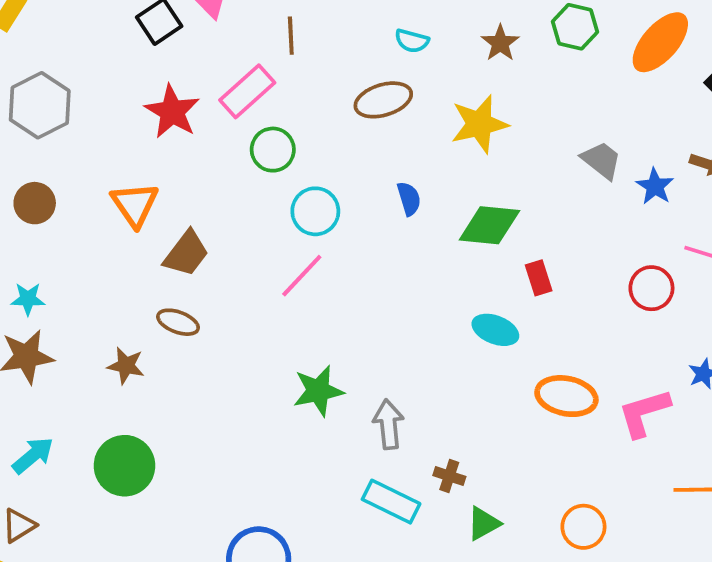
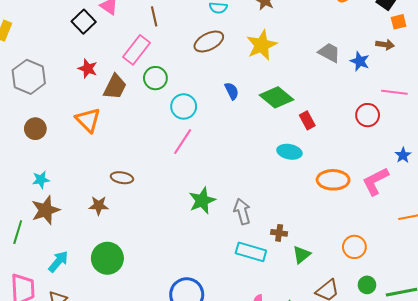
red star: (172, 112) -> (88, 69), moved, size x0.7
green diamond: (489, 225) -> (276, 97), turned 44
brown trapezoid: (186, 254) -> (115, 87), moved

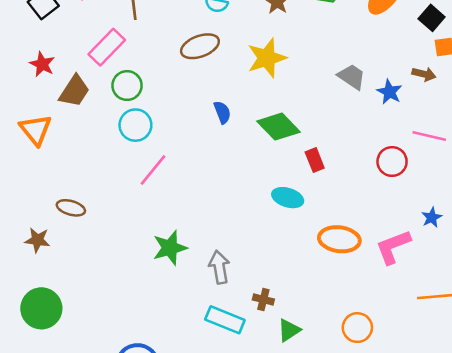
cyan circle: (184, 106) -> (135, 125), moved

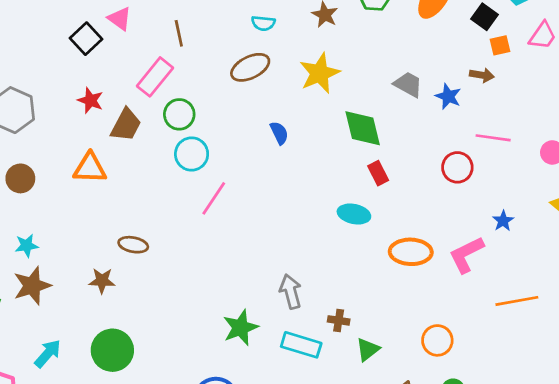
green diamond: (279, 127) -> (363, 128), moved, turned 36
orange triangle: (36, 130) -> (90, 168), turned -44
green star: (170, 248) -> (240, 328), moved

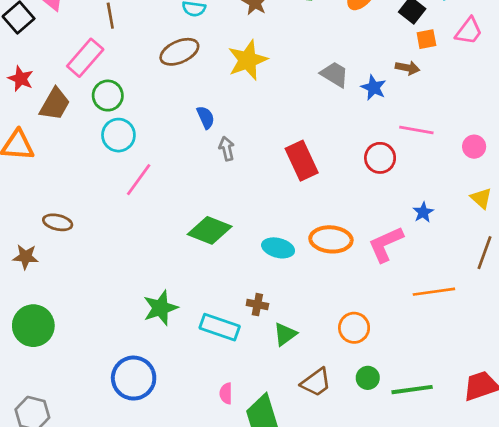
green diamond: (363, 128) -> (210, 230), moved, turned -57
red rectangle: (378, 173) -> (302, 161), size x1.6
cyan ellipse: (354, 214) -> (278, 248), moved
gray arrow: (291, 292) -> (227, 149), moved, size x0.7

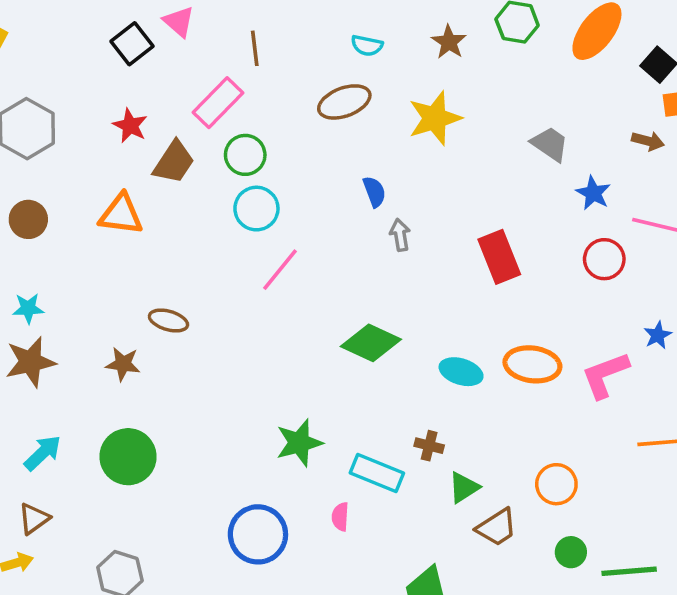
blue star: (374, 88) -> (593, 193), moved
brown trapezoid: (316, 382) -> (497, 527), moved
pink semicircle: (226, 393) -> (340, 517), moved

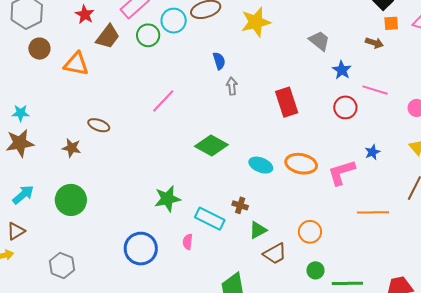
cyan circle: (256, 209) -> (174, 21), moved
brown circle: (28, 219) -> (39, 49), moved

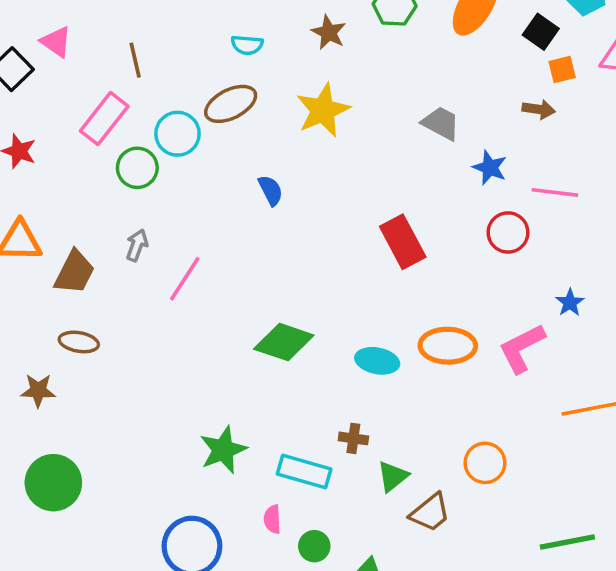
brown trapezoid: (108, 37) -> (75, 272), moved
gray arrow: (232, 86) -> (137, 245), moved, turned 36
green circle: (315, 270) -> (314, 546), moved

